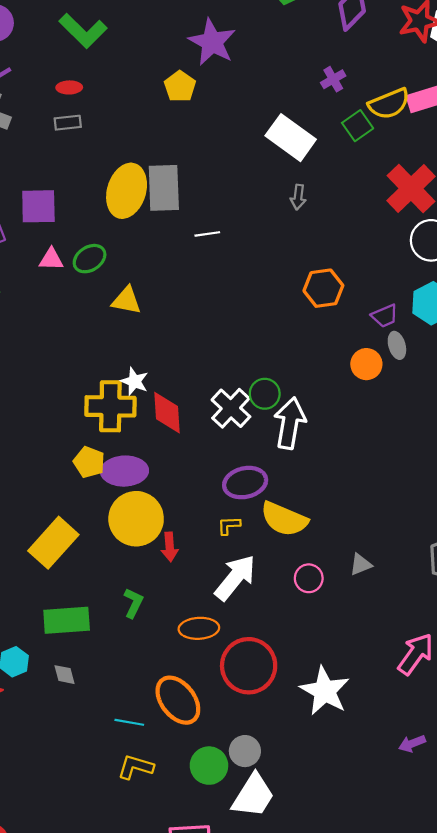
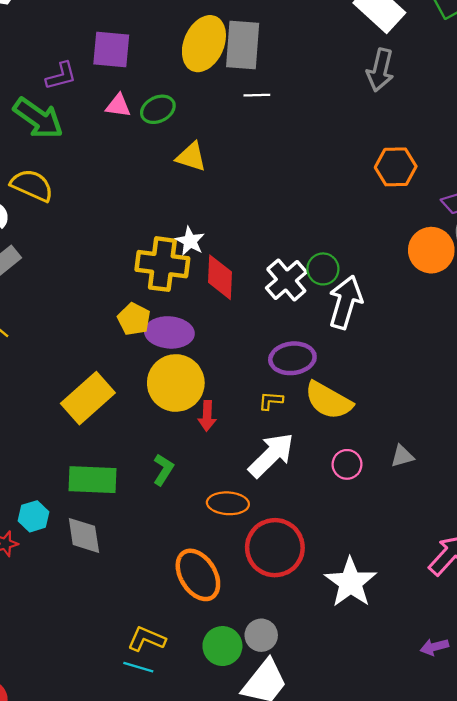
gray arrow: (298, 197) -> (380, 70), size x1.6
white line: (207, 234) -> (257, 95), moved
orange circle: (366, 364) -> (431, 250), size x1.4
gray diamond: (64, 675) -> (84, 535), size x1.6
cyan line: (129, 722) -> (138, 667), moved

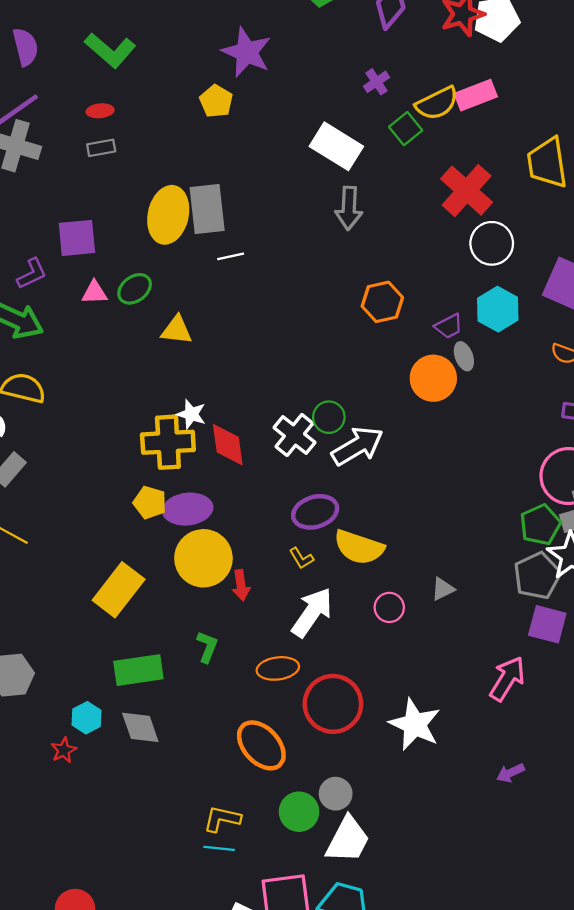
white arrow: (345, 302) -> (357, 446), turned 54
yellow L-shape: (271, 401) -> (301, 558), turned -115

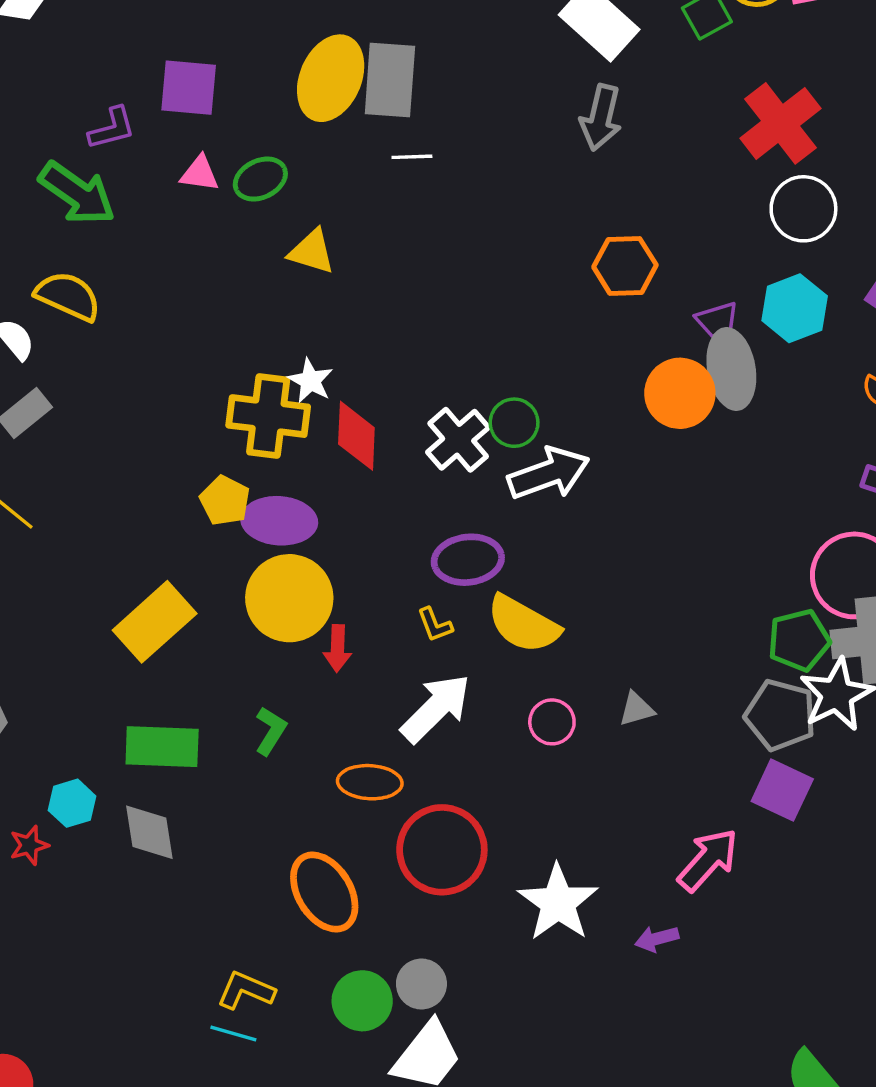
gray ellipse: (464, 356) -> (731, 369), size x1.8
gray pentagon: (537, 576) -> (780, 715), turned 30
purple arrow: (510, 773) -> (657, 939), moved

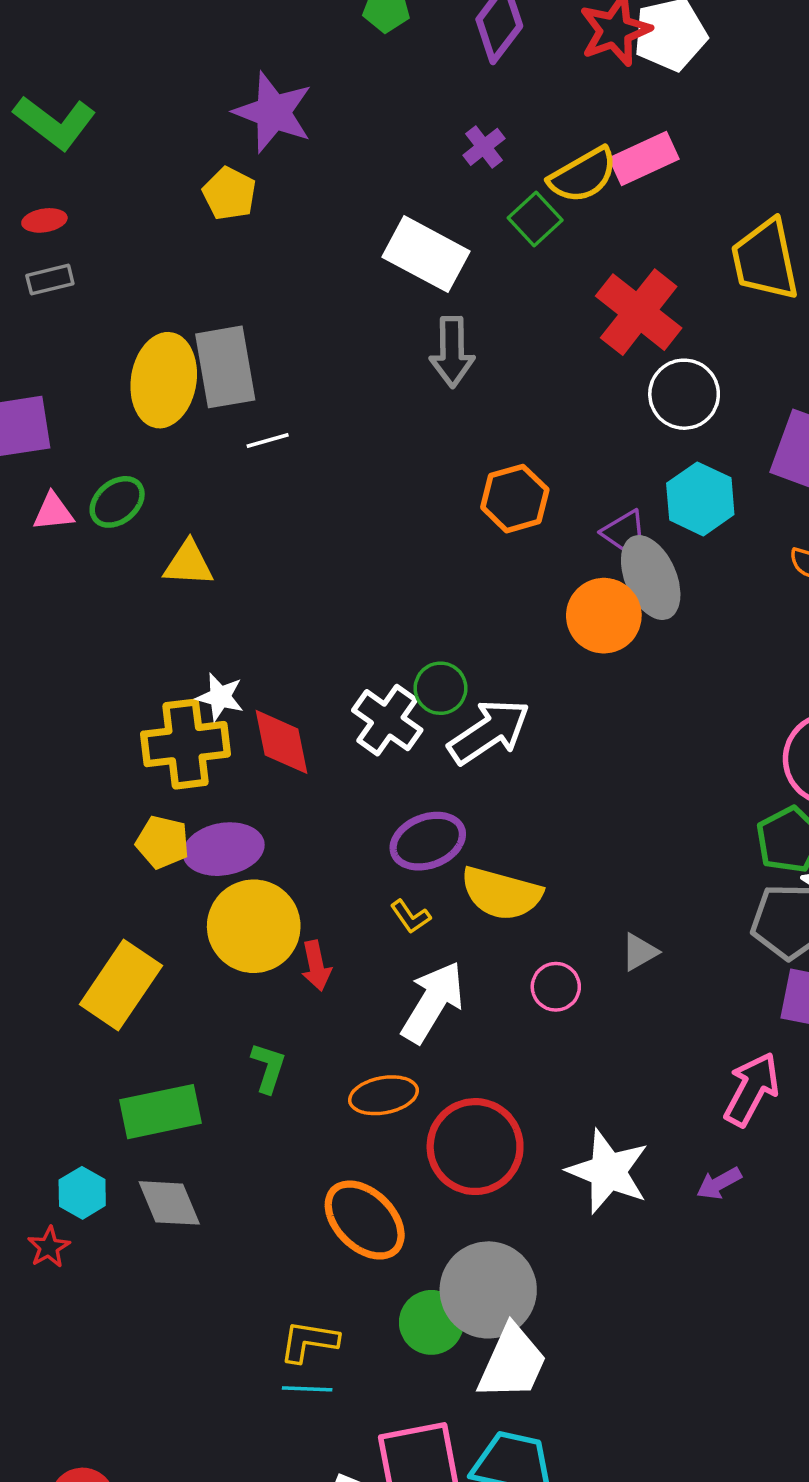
gray circle: (421, 984) -> (488, 1290), size x1.8

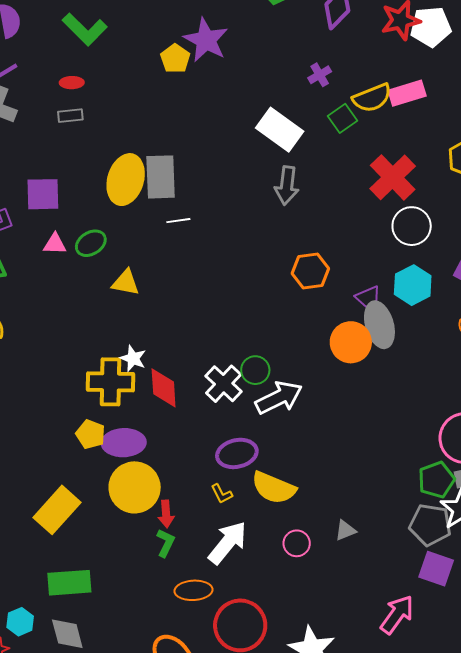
yellow pentagon: (229, 194) -> (175, 59), moved
green L-shape: (268, 1068) -> (166, 543), moved

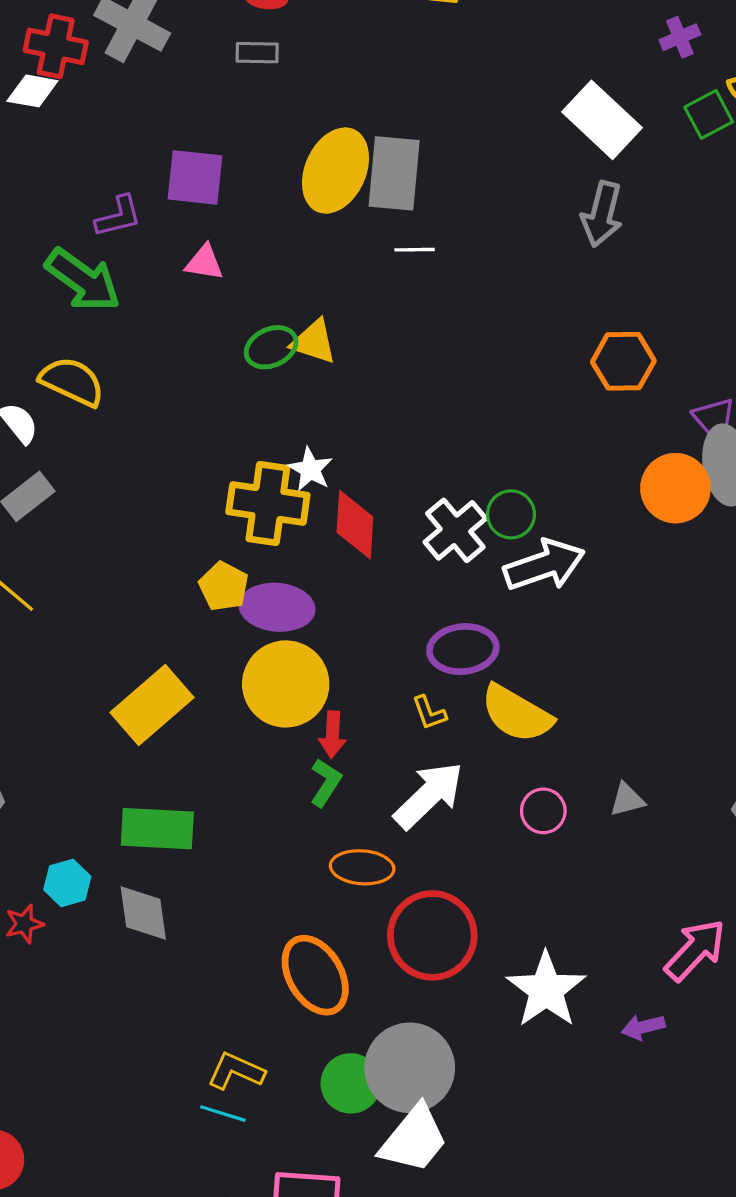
green ellipse: (91, 243) -> (271, 347), moved

